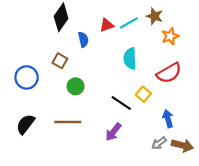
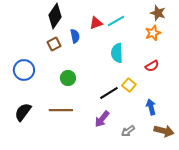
brown star: (155, 16) -> (158, 13), moved
brown square: (60, 61) -> (54, 44), moved, turned 32
red semicircle: (169, 73) -> (152, 66), size x0.6
black line: (121, 103) -> (109, 93), turned -66
gray arrow: (159, 143) -> (128, 131), moved

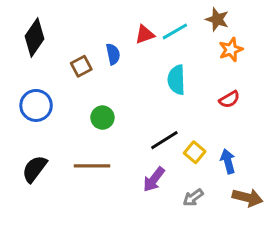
brown star: (158, 13) -> (217, 19), moved
black diamond: (55, 16) -> (35, 38), moved
yellow square: (129, 85) -> (195, 152), moved

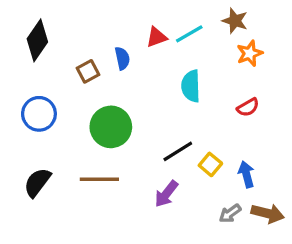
green circle: (102, 118) -> (111, 127), size x1.6
gray arrow: (193, 198) -> (230, 213), moved

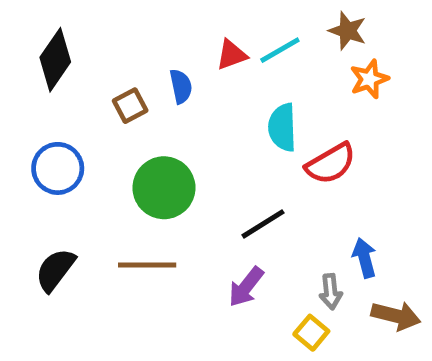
red semicircle: (248, 107) -> (331, 164), moved, size x1.5
yellow square: (210, 164) -> (311, 333), moved
gray arrow: (230, 213) -> (331, 292), moved, turned -60

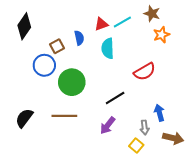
cyan semicircle: (282, 127) -> (108, 48), moved
blue circle: (58, 168) -> (44, 65), moved

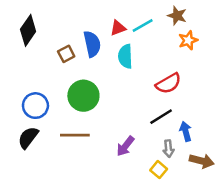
blue semicircle: (79, 38) -> (92, 44), size x1.5
blue circle: (44, 65) -> (35, 106), moved
black line: (115, 98) -> (161, 117), moved

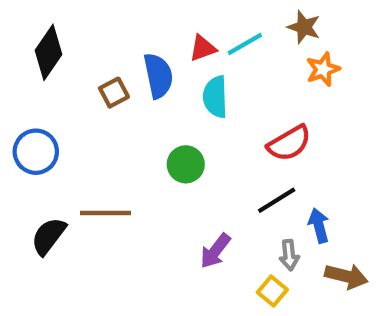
green circle: (83, 96) -> (186, 164), moved, size x0.7
blue circle: (35, 106) -> (36, 152), moved
brown line: (75, 135) -> (106, 213), moved

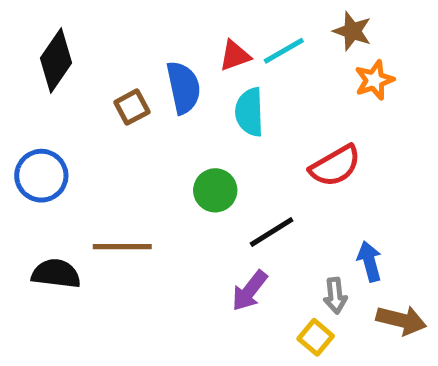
black line: (277, 200) -> (272, 232), moved
black semicircle: (49, 236) -> (56, 274), turned 60

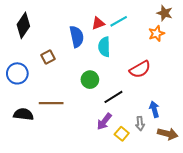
brown star: (352, 31) -> (165, 13), moved
brown square: (132, 107) -> (48, 57), moved
yellow square: (316, 337) -> (122, 134), moved

